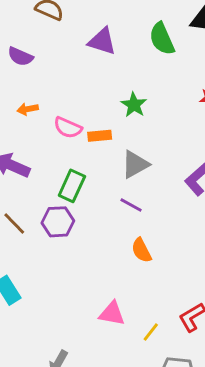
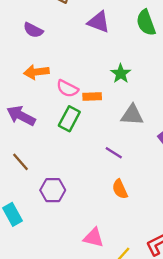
orange arrow: (28, 109) -> (36, 72), size x1.5
gray triangle: (135, 164) -> (132, 115), moved, turned 30
green rectangle: (72, 186) -> (69, 119), moved
purple hexagon: (58, 222) -> (53, 190), moved

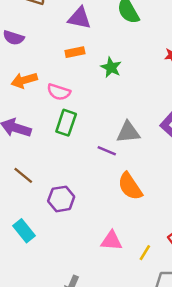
orange rectangle: (92, 96) -> (75, 52), moved
gray triangle: (132, 115) -> (128, 132), moved
purple line: (114, 153) -> (107, 151), moved
orange semicircle: (120, 189) -> (130, 186), size x1.4

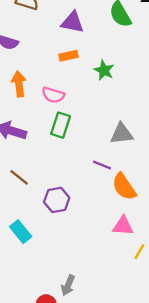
orange arrow: (24, 80) -> (19, 84), turned 100
purple line: (107, 151) -> (102, 165), moved
pink triangle: (111, 241) -> (123, 226), moved

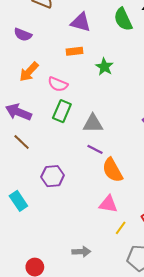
orange arrow: (19, 84) -> (29, 72), turned -135
gray triangle: (122, 134) -> (93, 124), moved
brown line: (19, 177) -> (22, 142), moved
gray arrow: (68, 285) -> (81, 252), moved, turned -120

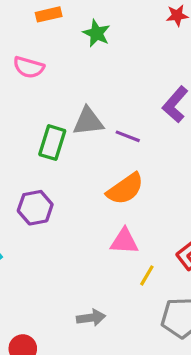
green rectangle: (62, 111) -> (52, 143), moved
purple line: (95, 149) -> (128, 136), moved
orange semicircle: (112, 170) -> (125, 189), turned -90

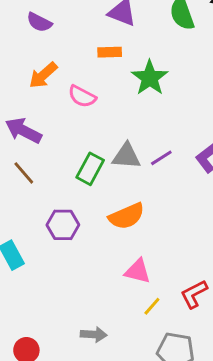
green star: (96, 33) -> (150, 78), size x1.4
purple line: (128, 136) -> (161, 158), moved, turned -65
orange semicircle: (125, 189) -> (127, 216), moved

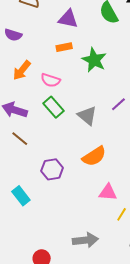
gray triangle: (126, 156) -> (87, 116), turned 45
purple line: (161, 158) -> (118, 104), moved
green rectangle: (90, 169) -> (54, 107), moved, turned -60
gray arrow: (94, 334) -> (85, 240), size x1.4

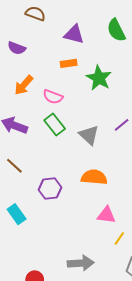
brown line: (20, 139) -> (14, 166), moved
orange semicircle: (94, 156) -> (94, 177), turned -145

